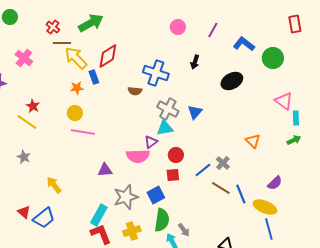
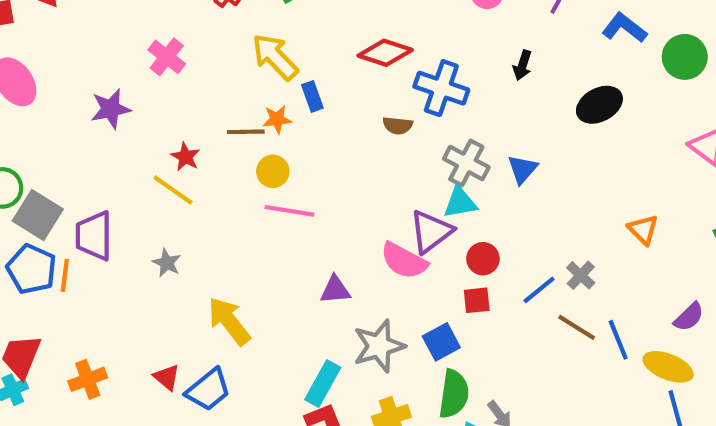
brown line: (62, 43) -> (246, 132), moved
red diamond: (108, 56) -> (385, 53), moved, turned 50
purple triangle: (151, 142) -> (431, 232), size x1.6
pink semicircle: (138, 156) -> (404, 261), turned 30
yellow arrow: (54, 185) -> (229, 321), size x1.4

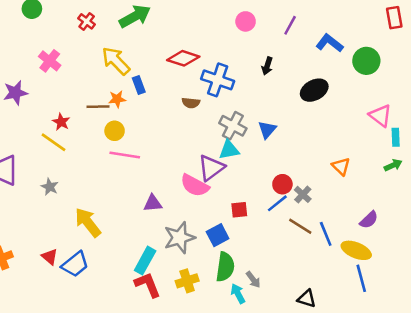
red circle: (483, 259) -> (282, 184), moved

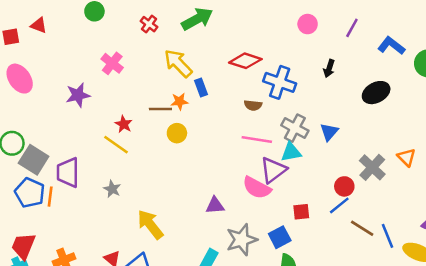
pink line: (125, 155) -> (257, 139), moved
orange triangle: (341, 166) -> (406, 157), moved
gray cross: (303, 194) -> (372, 167), moved, size x1.5

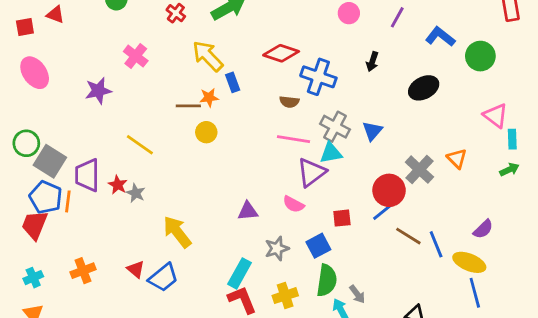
red star: (124, 124) -> (118, 185), moved
red circle: (344, 186) -> (389, 190), size x1.5
pink semicircle: (257, 188) -> (293, 204), moved, size x0.7
gray star: (242, 240) -> (277, 248), size x0.7
red trapezoid: (23, 246) -> (35, 225), moved

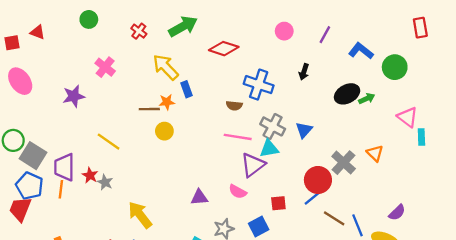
red diamond: (281, 53) -> (224, 49), moved
green arrow: (509, 170) -> (367, 99), moved
orange line: (68, 201) -> (61, 189), moved

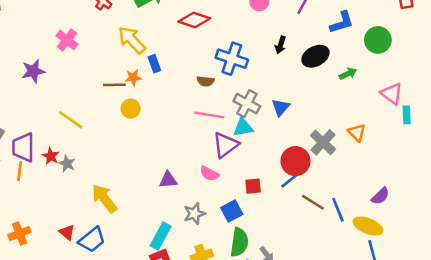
blue L-shape: (361, 51) -> (342, 22), turned 125
black ellipse: (347, 94) -> (315, 56), moved

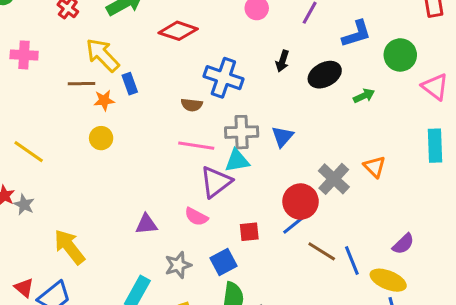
pink cross: (67, 40) -> (24, 55), turned -35
brown line: (114, 85) -> (81, 84), moved
pink triangle: (392, 94) -> (435, 87), moved
gray cross: (247, 104) -> (242, 132), turned -30
cyan rectangle: (407, 115) -> (435, 146), size x1.5

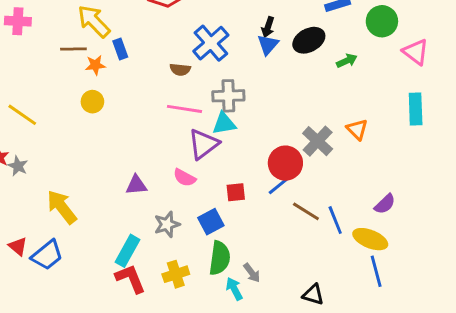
blue cross: (223, 78) -> (211, 43), turned 30
blue triangle: (282, 137) -> (268, 45), moved

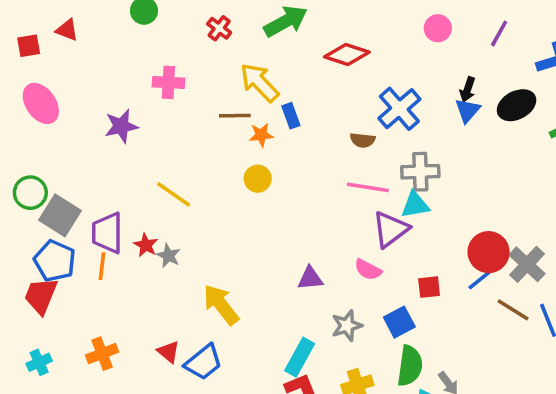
gray cross: (318, 141) -> (527, 264), moved

